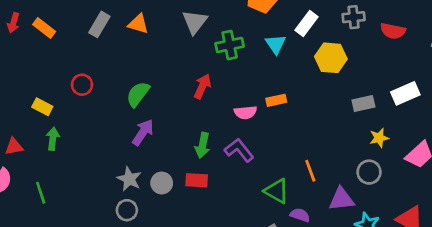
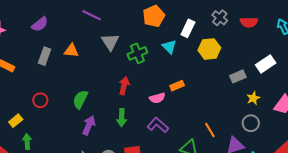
gray cross: (354, 17) -> (220, 18), turned -35
yellow rectangle: (42, 107) -> (16, 121), turned -56
green arrow: (203, 145) -> (122, 118), moved

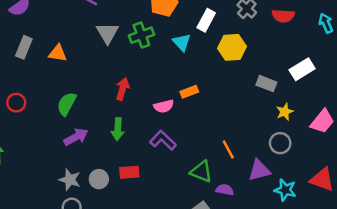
orange triangle: (71, 51) -> (58, 53), moved
green cross: (137, 53) -> (141, 35), moved
gray rectangle: (238, 76) -> (266, 84), turned 42
purple arrow: (89, 125) -> (76, 137), turned 36

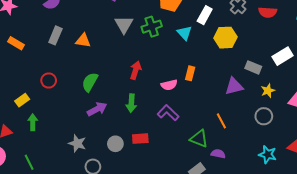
orange rectangle: (189, 92) -> (190, 73), turned -56
purple triangle: (259, 170) -> (234, 86), moved
gray star: (70, 180) -> (77, 143), moved

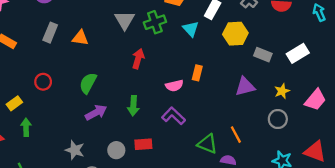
gray rectangle: (253, 67) -> (263, 55), moved
red arrow: (136, 70) -> (138, 59), moved
orange line: (221, 121) -> (236, 135), moved

